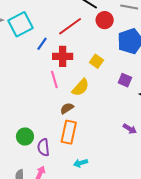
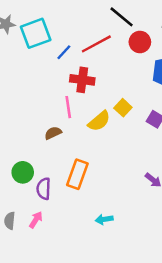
blue line: (42, 44) -> (64, 52), moved
yellow square: (96, 61) -> (123, 108), moved
brown semicircle: (67, 108) -> (53, 133), moved
cyan arrow: (81, 163) -> (104, 219), moved

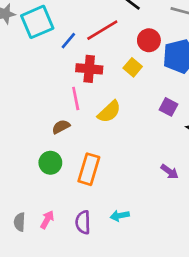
red circle: (140, 42) -> (149, 40), moved
yellow square: (123, 108) -> (133, 67), moved
green circle: (23, 172) -> (50, 163), moved
purple semicircle: (44, 189) -> (83, 222), moved

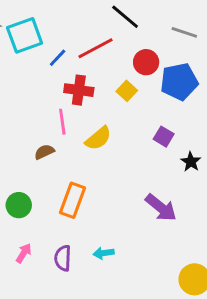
green circle: (50, 163) -> (19, 205), moved
purple arrow: (170, 172) -> (161, 208), size x1.6

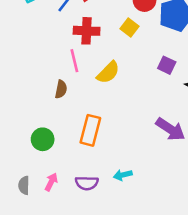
brown semicircle: (44, 152) -> (61, 89), turned 132
purple semicircle: (63, 258) -> (87, 183), turned -85

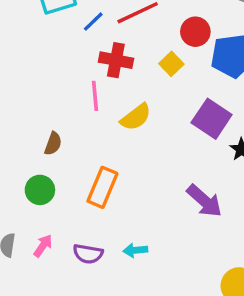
purple square: (167, 65) -> (212, 119), size x1.6
brown semicircle: (61, 89) -> (53, 144), moved

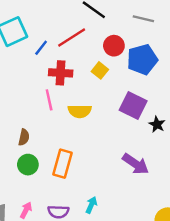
yellow semicircle: (136, 117) -> (80, 111), turned 45
green circle: (40, 190) -> (28, 165), moved
cyan arrow: (135, 250) -> (91, 205), turned 126

